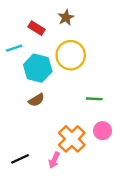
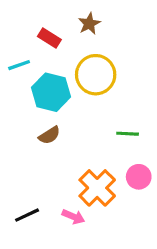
pink arrow: (54, 160) -> (73, 217), turned -91

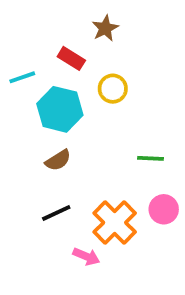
red rectangle: (49, 38) -> (71, 58), moved
yellow circle: (96, 75) -> (113, 89), size x0.6
black line: (27, 215) -> (56, 213), moved

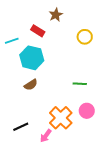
yellow circle: (113, 89) -> (85, 37), moved
black line: (56, 213) -> (21, 127), moved
pink arrow: (86, 256) -> (46, 136), turned 104

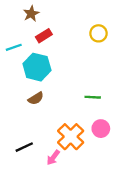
brown star: (56, 15) -> (31, 14), moved
red rectangle: (38, 31) -> (44, 36), turned -64
yellow circle: (85, 37) -> (98, 33), moved

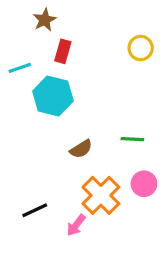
red rectangle: (44, 36) -> (63, 51), turned -42
brown semicircle: (36, 98) -> (81, 149), moved

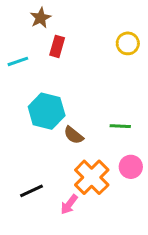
cyan hexagon: (53, 96) -> (47, 111), moved
brown semicircle: (81, 149) -> (74, 135), turned 70

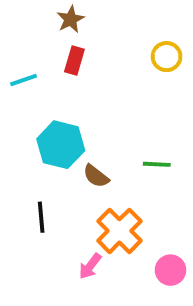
brown star: (41, 18) -> (71, 19), moved
pink circle: (131, 167) -> (170, 270), moved
black line: (31, 191) -> (41, 217), moved, turned -70

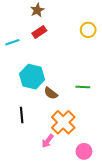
red rectangle: (74, 60) -> (39, 32), turned 40
pink circle: (170, 270) -> (84, 151), moved

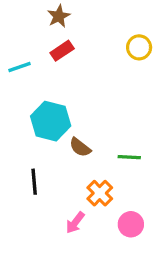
green line: (83, 87) -> (129, 157), moved
orange cross: (63, 122) -> (100, 193), size x0.7
pink circle: (84, 151) -> (131, 224), moved

